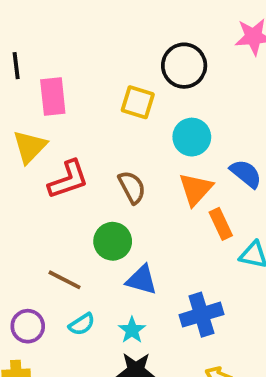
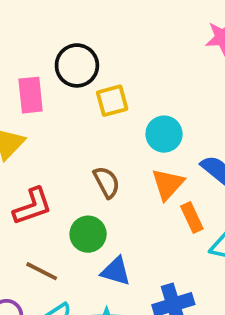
black circle: (184, 66) -> (77, 65), moved
yellow square: (138, 102) -> (112, 101), turned -32
red L-shape: (68, 179) -> (32, 206), moved

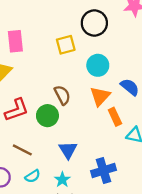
black circle: (77, 65) -> (94, 23), moved
green circle: (88, 234) -> (47, 116), moved
blue triangle: (116, 271) -> (68, 150), turned 42

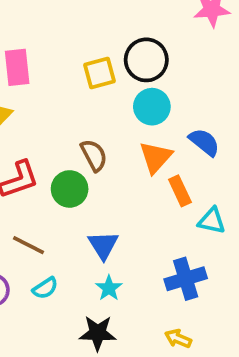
black circle: (94, 23) -> (146, 60), moved
blue cross: (103, 170) -> (186, 279), moved
cyan star: (62, 180) -> (109, 288), moved

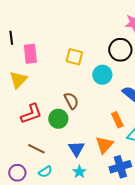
black circle: (146, 60) -> (120, 50), moved
yellow square: (100, 73) -> (74, 57), turned 30
orange triangle: (156, 157) -> (104, 145), moved

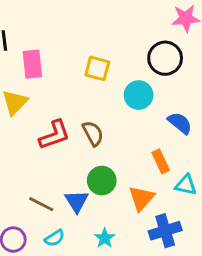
red L-shape: (31, 114) -> (55, 135), moved
green circle: (58, 119) -> (102, 181), moved
blue triangle: (76, 149) -> (77, 201), moved

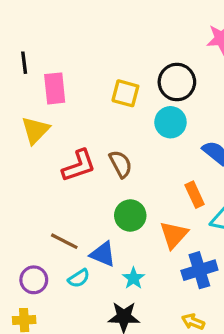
black circle: (165, 58) -> (177, 82), moved
blue triangle: (77, 201) -> (103, 254), moved, turned -35

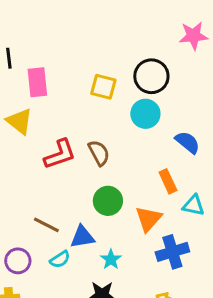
yellow triangle: (35, 130) -> (19, 121), turned -36
blue triangle: (103, 254) -> (82, 237), turned -32

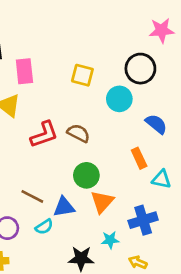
black circle: (151, 76) -> (140, 69), moved
brown semicircle: (99, 153) -> (78, 133), turned -35
orange triangle: (148, 219) -> (102, 202), moved
cyan star: (111, 259) -> (110, 240), moved, turned 30

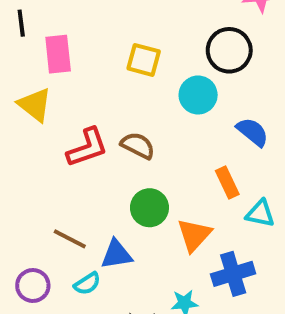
orange triangle: (102, 202) -> (194, 235), moved

